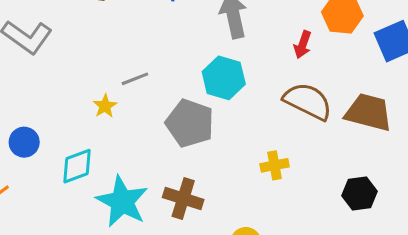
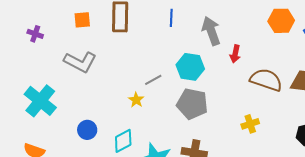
red arrow: (303, 45) -> (235, 54), moved
cyan hexagon: (224, 78) -> (190, 67), moved

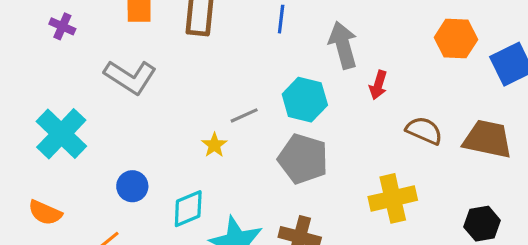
brown semicircle: (266, 80) -> (424, 131), size x0.7
yellow cross: (250, 124) -> (393, 198), size x1.6

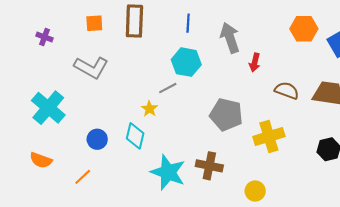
cyan hexagon: (305, 100) -> (186, 62), moved
gray pentagon: (303, 159) -> (226, 115), moved
cyan diamond: (188, 209) -> (135, 136), moved, turned -50

